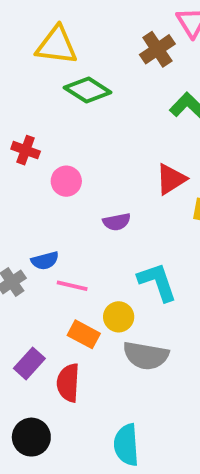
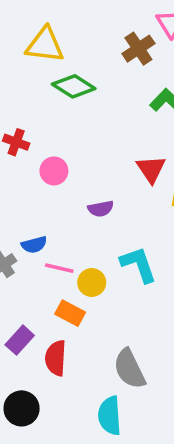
red triangle: (171, 179) -> (151, 169), turned -32
yellow circle: (119, 317) -> (92, 282), moved
gray semicircle: (146, 356) -> (129, 369), moved, turned 54

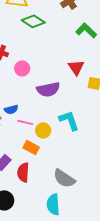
purple semicircle: (101, 209) -> (48, 89), size x1.6
gray semicircle: (129, 369) -> (64, 178), turned -30

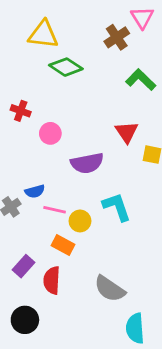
cyan semicircle: (53, 204) -> (135, 328), moved

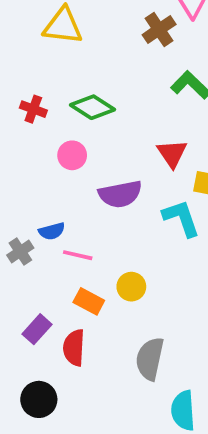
green diamond: (66, 67) -> (92, 107), moved
red cross: (21, 111) -> (33, 109), moved
cyan L-shape: (117, 207) -> (181, 218), moved
yellow circle: (80, 221) -> (131, 287), moved
gray semicircle: (110, 289) -> (150, 359), turned 68

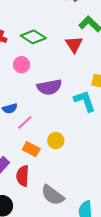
red triangle: (172, 153) -> (74, 44), moved
pink line: (78, 255) -> (25, 122), turned -56
gray semicircle: (150, 359) -> (53, 195), moved, turned -65

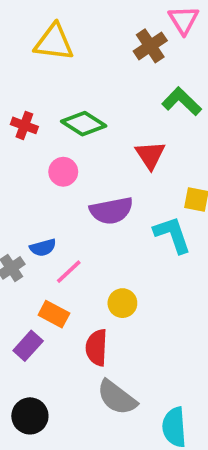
red triangle: (74, 44) -> (150, 155), moved
orange rectangle: (31, 149) -> (54, 314), moved
red semicircle: (23, 176) -> (97, 348), moved

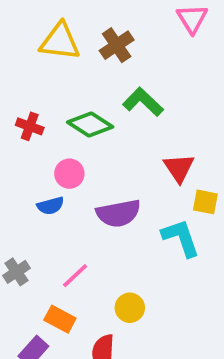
brown cross: (150, 46) -> (117, 45), moved
green L-shape: (182, 101) -> (143, 102), moved
red triangle: (150, 155) -> (179, 168), moved
blue semicircle: (43, 248) -> (50, 206), moved

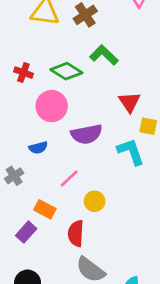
pink circle: (69, 174) -> (52, 106), size x1.5
blue semicircle: (50, 206) -> (38, 148), moved
pink line: (75, 276) -> (69, 178), moved

